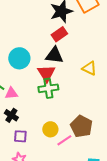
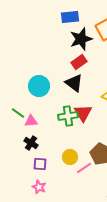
black triangle: (54, 55) -> (74, 83), turned 30
red triangle: (46, 73) -> (83, 113), moved

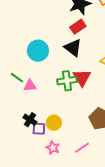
black cross: (31, 143) -> (30, 120), moved
yellow circle: (70, 157) -> (54, 123), moved
pink line: (84, 168) -> (82, 148), moved
pink star: (39, 187) -> (53, 148), moved

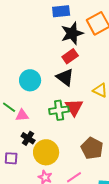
black cross: (30, 120) -> (28, 138), moved
yellow circle: (54, 123) -> (46, 152), size x1.6
purple square: (39, 129) -> (11, 158), moved

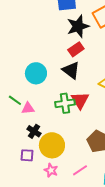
purple square: (11, 158) -> (27, 155), moved

